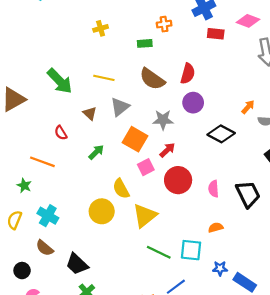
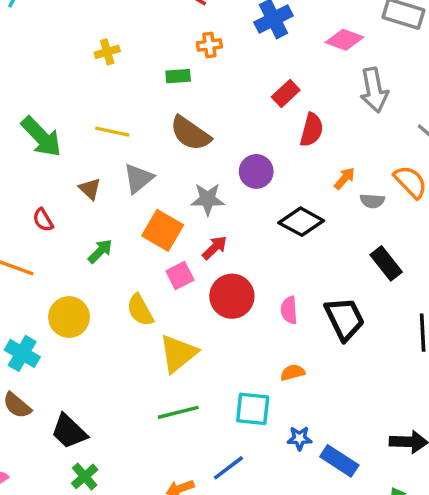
red rectangle: (216, 34) -> (286, 93), moved, turned -49
red semicircle: (188, 74) -> (312, 130), moved
yellow circle: (102, 211) -> (69, 317), moved
green line: (159, 252) -> (178, 412), moved, turned -40

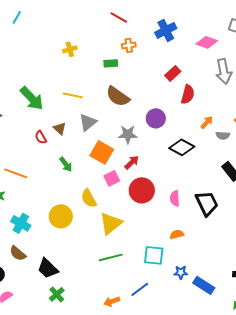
red semicircle: (43, 220) -> (41, 137), moved
green arrow: (100, 251) -> (66, 164), turned 98
yellow circle: (69, 317) -> (61, 216), moved

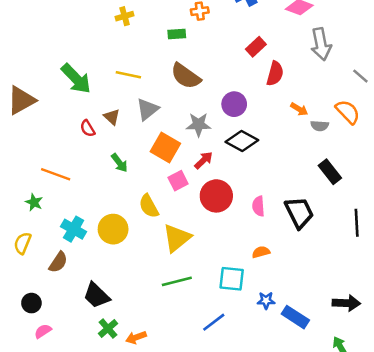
orange arrow: (207, 122) -> (299, 109), turned 80
black diamond: (182, 147) -> (242, 141), moved
cyan cross: (21, 223) -> (74, 229), moved
brown semicircle: (18, 253) -> (58, 262), moved, turned -96
orange arrow: (112, 301) -> (136, 337), moved

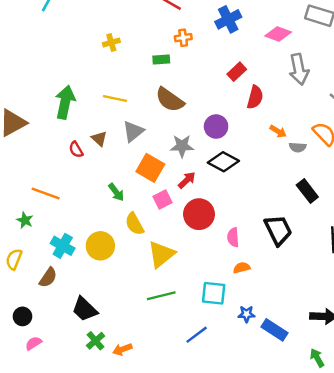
green arrow: (76, 79) -> (65, 102), turned -124
green arrow: (119, 163) -> (116, 192), moved
pink semicircle: (258, 206) -> (233, 237), moved

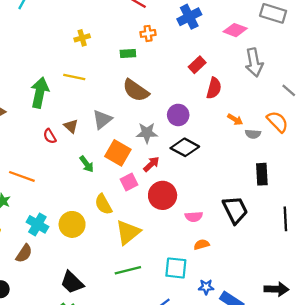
yellow line: (115, 99) -> (74, 77), moved
black rectangle: (307, 191) -> (262, 174), turned 35
green arrow: (116, 192) -> (87, 164), moved
pink semicircle: (233, 237) -> (194, 217), turned -90
black trapezoid: (85, 309) -> (72, 282), moved

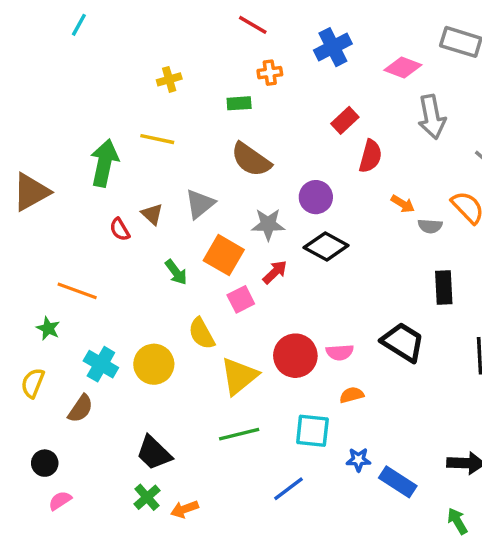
red circle: (163, 195) -> (295, 356), moved
black trapezoid: (235, 210) -> (403, 342), turned -32

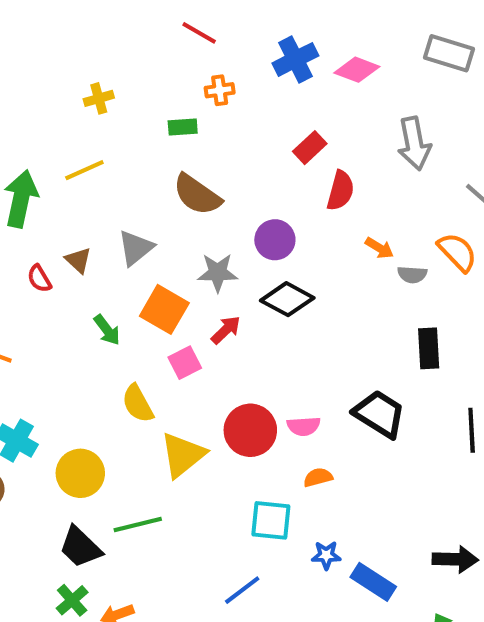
pink diamond: (403, 67) -> (357, 70), moved
yellow line: (157, 139) -> (84, 170), turned -36
yellow circle: (154, 364) -> (80, 473), moved
green line: (239, 434) -> (138, 525), moved

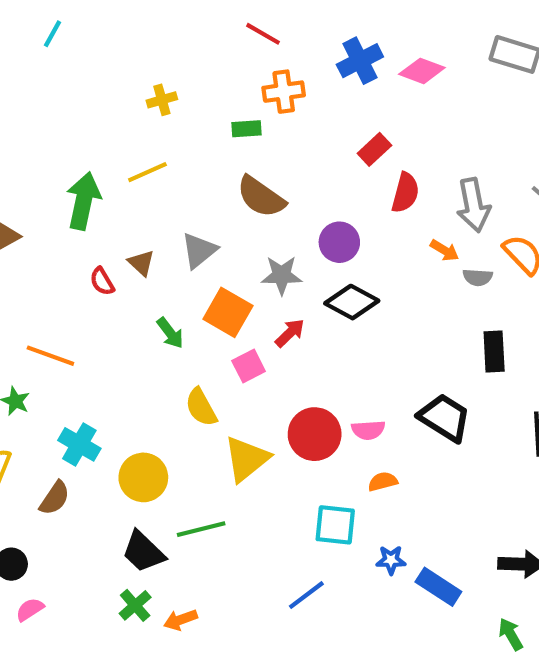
orange cross: (220, 90) -> (284, 92), size x1.4
gray arrow: (414, 143) -> (473, 205), moved

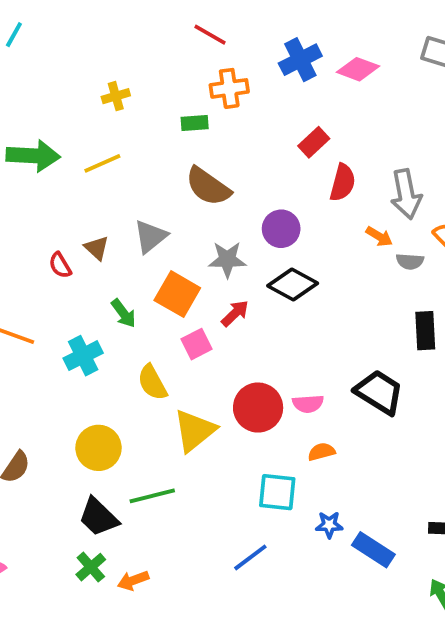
green arrow: (83, 201) -> (33, 156), moved, turned 81
cyan cross: (79, 444) -> (83, 356), moved, turned 33

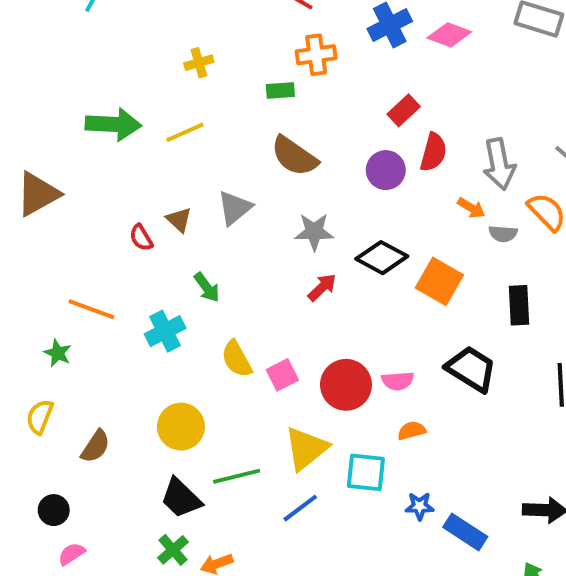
purple circle: (281, 229) -> (386, 170), moved
orange square: (177, 294) -> (439, 281), moved
pink square: (197, 344) -> (282, 375), moved
yellow triangle: (195, 431) -> (306, 448), moved
blue line: (250, 557) -> (300, 508), moved

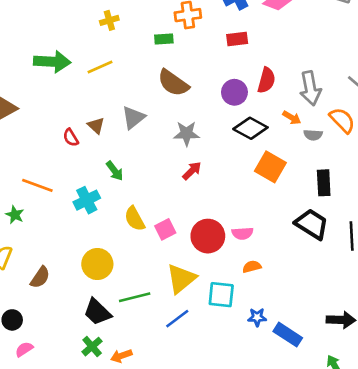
red rectangle: (404, 110) -> (237, 39), moved, turned 36
black diamond: (382, 258) -> (250, 128), moved
black trapezoid: (471, 369) -> (312, 224), moved

